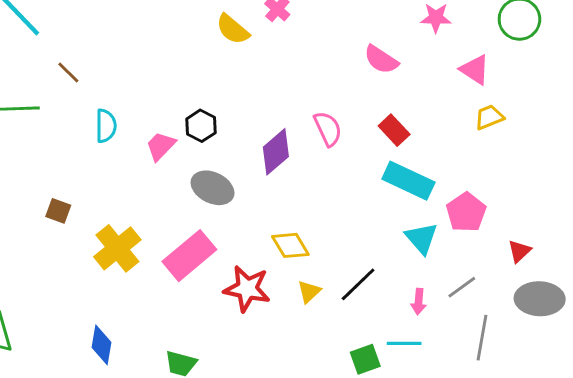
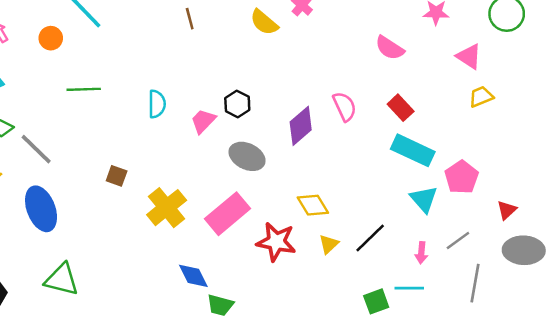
brown line: (68, 73) -> (190, 19), moved, turned 30
blue diamond: (102, 345) -> (193, 276), moved, turned -36

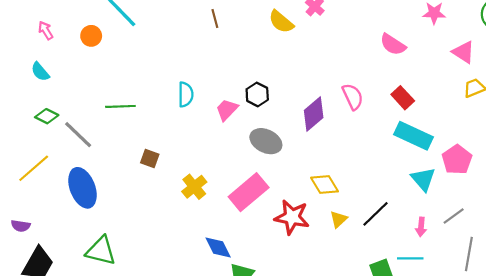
green line: (84, 89) -> (120, 106), moved
yellow cross: (167, 208) -> (194, 187), size x0.7

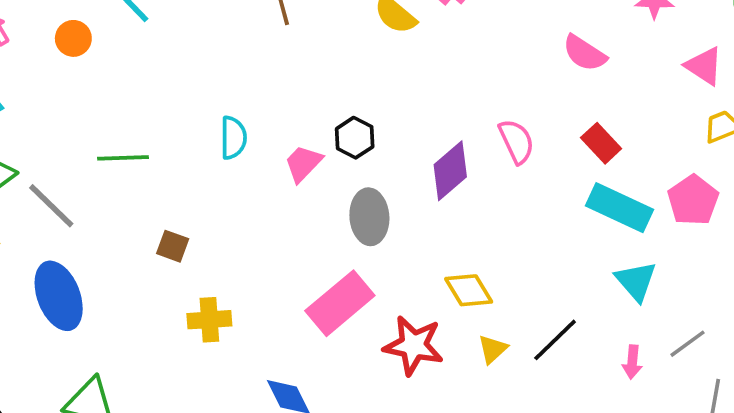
gray ellipse: (266, 141) -> (369, 217), turned 60
pink pentagon: (457, 160) -> (693, 200), moved
yellow cross: (194, 187) -> (209, 320), moved, turned 35

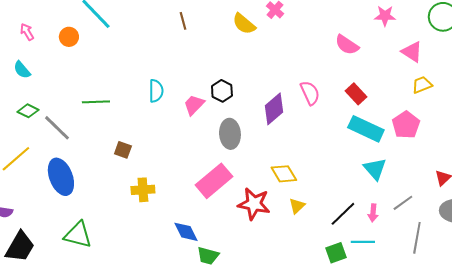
black line: (555, 340) -> (343, 214), moved

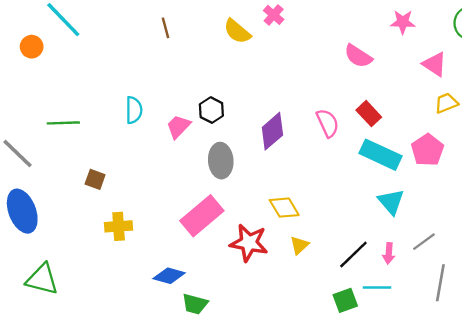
pink semicircle: (310, 93) -> (328, 123), moved
blue diamond: (186, 232) -> (169, 276), turned -48

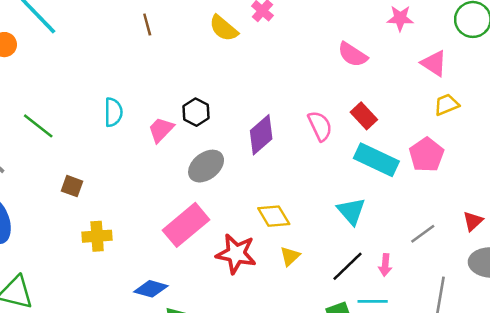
green line: (63, 123) -> (38, 126), turned 40
gray ellipse: (221, 161) -> (206, 166), turned 56
cyan triangle: (391, 202) -> (351, 211), moved
gray line: (424, 242) -> (423, 234), moved

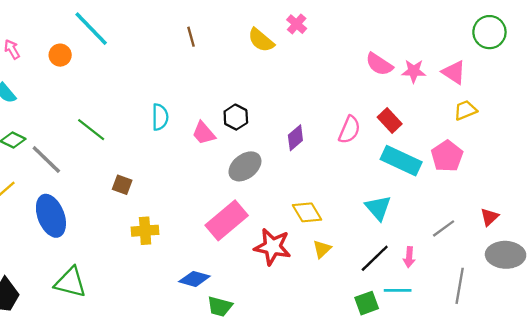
pink star: (400, 18) -> (414, 71), moved
pink semicircle: (320, 126) -> (349, 130), turned 48
pink trapezoid: (161, 130) -> (204, 133), turned -85
purple diamond: (261, 135) -> (295, 138), size x0.7

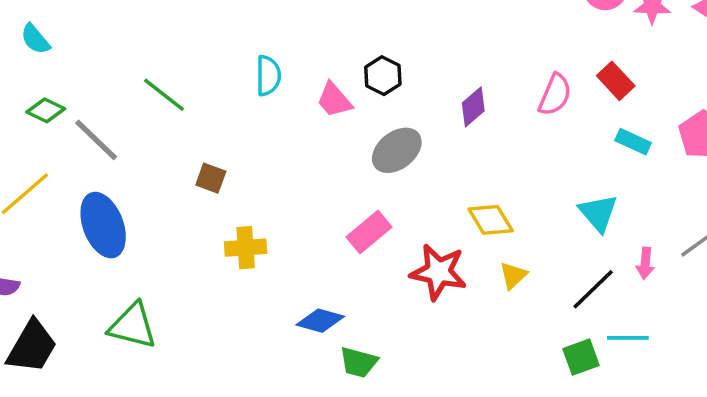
cyan rectangle: (401, 161) -> (633, 142), size x0.6
pink rectangle: (227, 220) -> (369, 232), size x0.7
pink arrow: (409, 257) -> (645, 263), moved

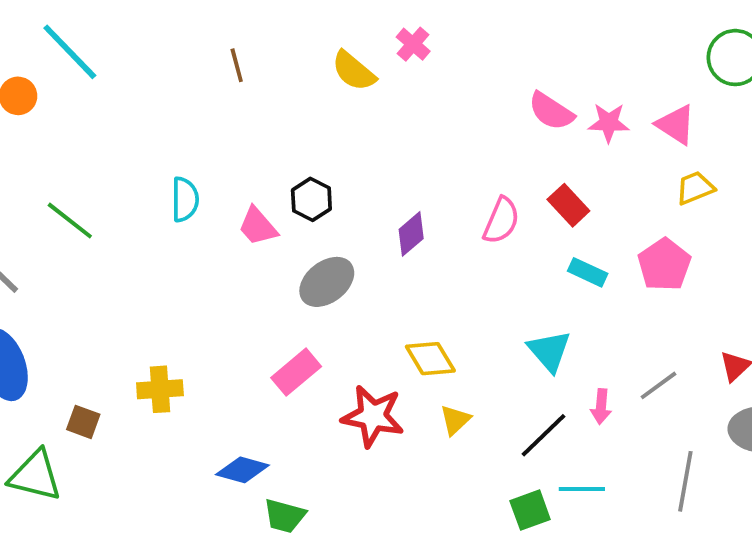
brown square: (211, 178) -> (83, 422), moved

